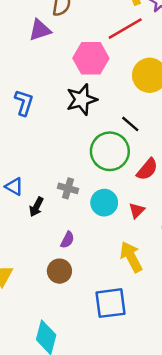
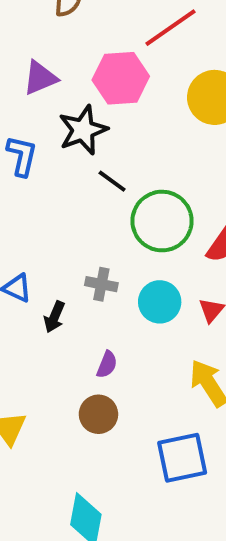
purple triangle: (40, 30) -> (40, 78), moved
black star: (82, 100) -> (83, 130), moved
black line: (130, 124) -> (112, 181), moved

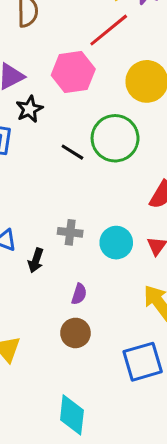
black star: (83, 130) -> (29, 109), moved, size x0.7
green circle: (162, 221) -> (115, 138), moved

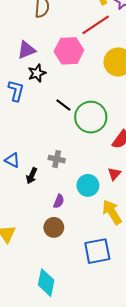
green circle: (115, 138) -> (91, 117), moved
cyan circle: (116, 243) -> (88, 185), moved

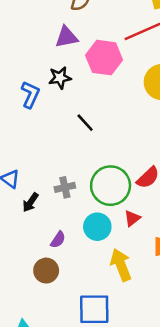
purple triangle: (27, 50) -> (67, 37), moved
green circle: (91, 117) -> (111, 186), moved
gray cross: (57, 159) -> (65, 187), turned -35

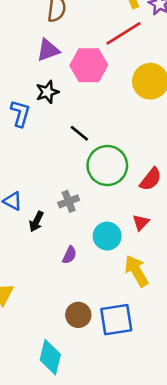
green circle: (111, 186) -> (107, 166), moved
brown circle: (46, 271) -> (78, 315), moved

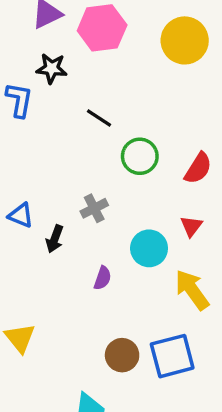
black star: (47, 92) -> (52, 68), turned 30
green circle: (107, 166) -> (140, 156), size x0.7

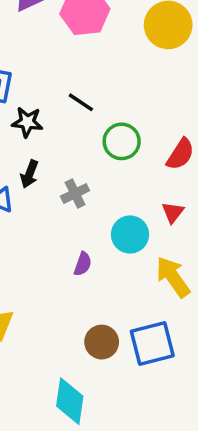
black star: (52, 68) -> (27, 122), moved
black arrow: (55, 239) -> (29, 174), moved

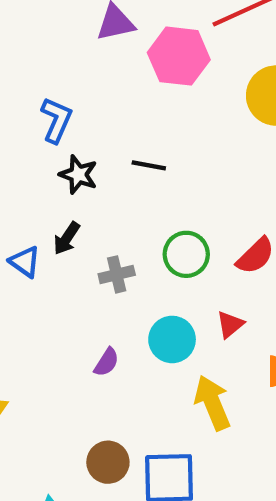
black line: (81, 102) -> (149, 165), turned -36
green circle: (122, 141) -> (186, 254), moved

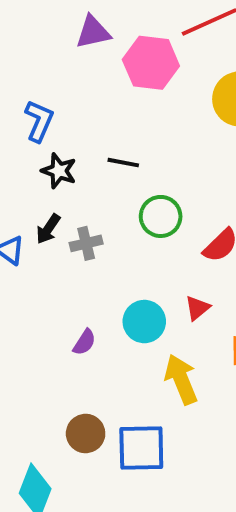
green circle: (186, 254) -> (161, 216), moved
gray cross: (117, 274) -> (86, 243), moved

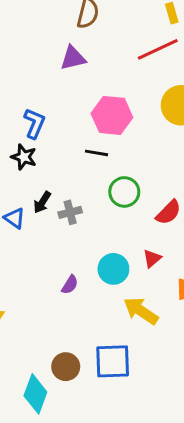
pink hexagon: (151, 63) -> (112, 115), moved
black star: (59, 171) -> (24, 157), moved
yellow arrow: (181, 379) -> (141, 311), turned -33
brown circle: (86, 434) -> (66, 367), moved

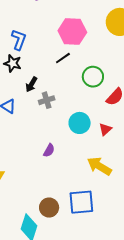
black line: (96, 153) -> (63, 58), turned -42
green circle: (124, 192) -> (93, 77), moved
black arrow: (42, 202) -> (31, 84), moved
cyan circle: (113, 269) -> (80, 123), moved

